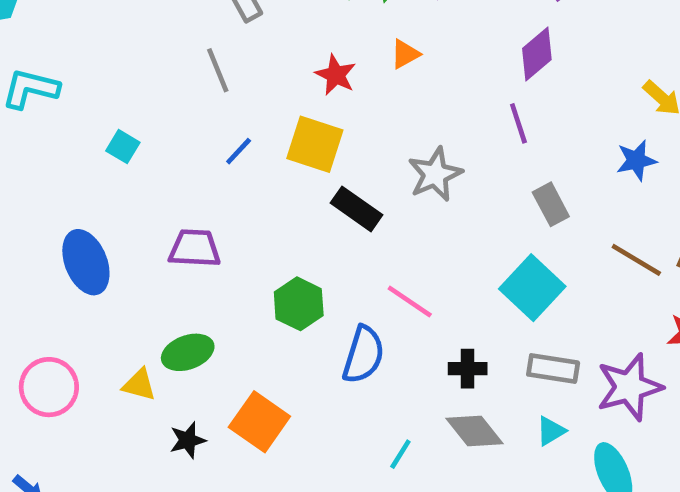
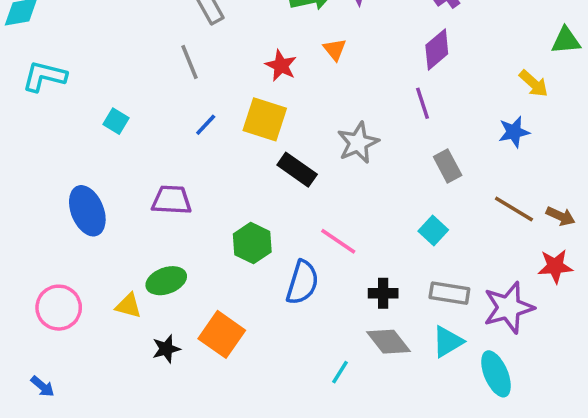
orange triangle: (405, 54) -> (335, 49), turned -40
cyan square: (532, 288) -> (433, 230), size x0.6
cyan triangle: (551, 431) -> (448, 342), size x1.4
cyan line: (400, 454) -> (340, 372), moved

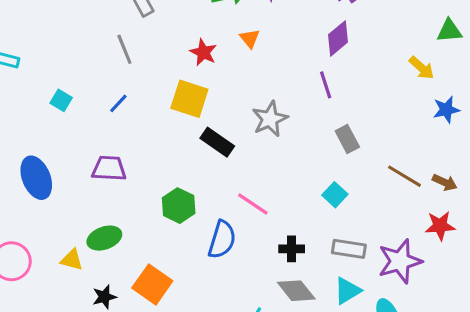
blue line: (206, 125) -> (118, 103), moved
blue star: (514, 132) -> (446, 110), moved

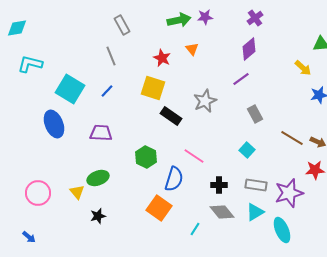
purple line: (326, 85) -> (241, 79), turned 72
cyan square: (61, 100) -> (70, 89), size x2.0
blue ellipse: (36, 178) -> (54, 124), moved
yellow triangle: (72, 260) -> (77, 192), turned 35
orange square: (152, 284) -> (159, 208), moved

